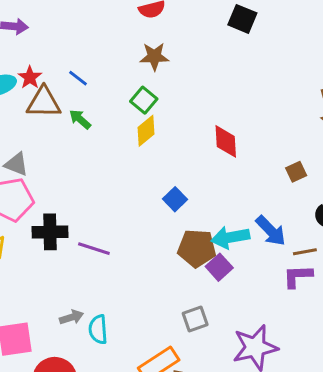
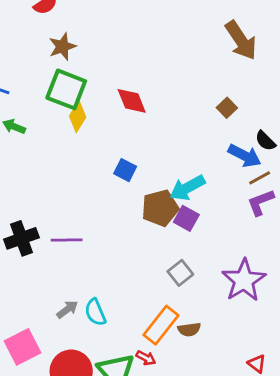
green square: (144, 100) -> (66, 89), size x1.6
red diamond: (226, 141) -> (132, 101), moved
blue arrow: (271, 231) -> (245, 156), moved

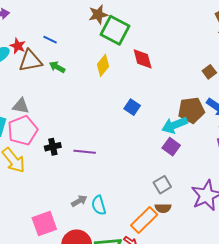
green square: (66, 89) -> (115, 30), moved
brown pentagon: (160, 208) -> (191, 110), moved
black cross: (21, 238) -> (53, 147), size x0.7
brown semicircle: (189, 329) -> (163, 208), moved

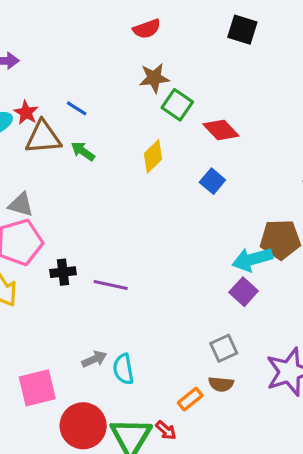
green square: (115, 30) -> (177, 105), size x0.7
red diamond: (143, 59) -> (221, 130), moved, turned -35
blue square: (132, 107) -> (212, 181), moved
orange rectangle: (144, 220) -> (190, 399), size x0.6

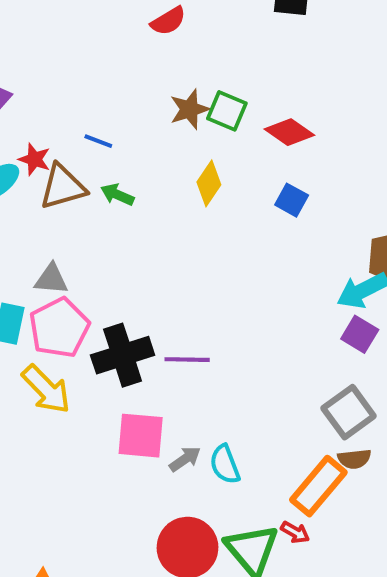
brown star: (154, 78) -> (189, 109), moved
black cross: (63, 272) -> (123, 355), size x1.8
gray square: (224, 348) -> (349, 412), size x1.4
pink square: (37, 388) -> (141, 436), moved, turned 30
orange rectangle: (190, 399) -> (318, 486), size x1.8

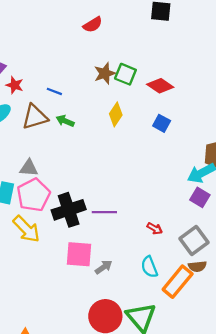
red star: (34, 159) -> (15, 85), moved
cyan semicircle: (225, 464) -> (149, 267), moved
red arrow: (295, 532) -> (155, 228), moved

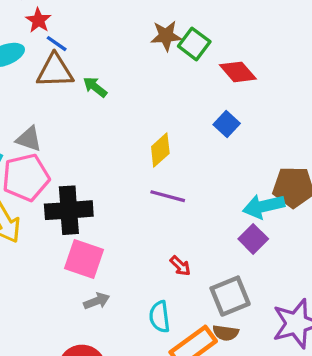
blue line: (54, 91) -> (57, 44), moved
yellow diamond: (116, 114) -> (160, 150), moved
purple line: (104, 212) -> (168, 196), moved
pink square: (79, 254) -> (84, 259), moved

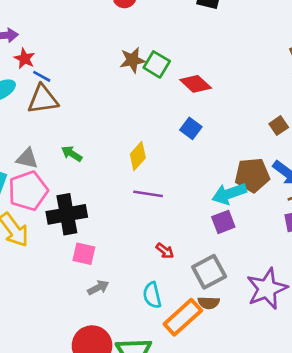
green arrow: (95, 87) -> (72, 154), moved
purple square: (253, 239) -> (223, 222), turned 30
pink square: (84, 259) -> (84, 254), size x0.7

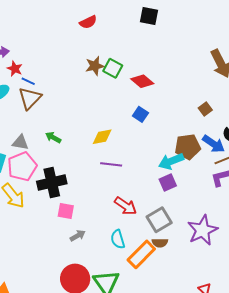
brown triangle: (43, 99) -> (30, 98), turned -35
yellow diamond: (138, 156) -> (102, 137), turned 40
red arrow: (165, 251) -> (126, 206), size x1.6

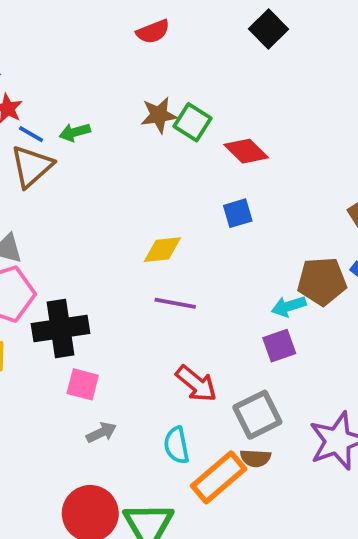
black square: (149, 16) -> (269, 29), turned 30
blue square: (140, 114) -> (238, 213), turned 35
green arrow: (53, 137) -> (75, 132), moved, turned -49
cyan arrow: (171, 161) -> (289, 306), size x0.7

